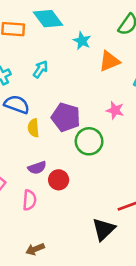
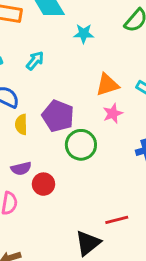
cyan star: (82, 41) -> (84, 34), turned -30
orange triangle: (109, 61) -> (107, 85), moved
pink star: (115, 110) -> (113, 113), turned 30

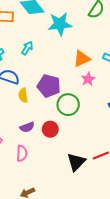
cyan star: (84, 34) -> (60, 24), size x1.6
red circle: (43, 184) -> (50, 129), moved
black triangle: (88, 243) -> (76, 162), moved

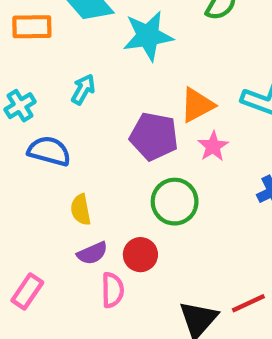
purple pentagon: (49, 86) -> (154, 136), moved
yellow semicircle: (23, 95) -> (81, 210), moved
pink semicircle: (22, 153) -> (113, 290), moved

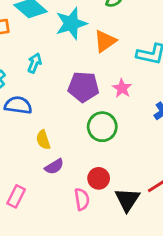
orange triangle: (197, 105) -> (105, 41), moved
red circle: (140, 255) -> (99, 178), moved
pink semicircle: (113, 290) -> (82, 199), moved

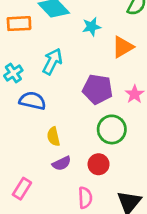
cyan star: (71, 23) -> (92, 27), size x0.6
cyan arrow: (35, 63) -> (52, 61), size x1.4
red circle: (99, 178) -> (99, 164), moved

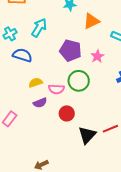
yellow semicircle: (53, 136) -> (36, 83), turned 80
red circle: (99, 164) -> (67, 113), moved
pink semicircle: (85, 198) -> (56, 89), moved, turned 91

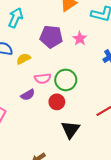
green circle: (79, 81) -> (66, 80), moved
yellow semicircle: (36, 83) -> (24, 59), moved
black triangle: (87, 135) -> (71, 130), moved

